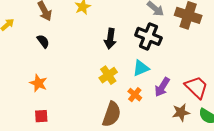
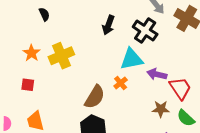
cyan triangle: (141, 68) -> (132, 59), size x1.4
yellow cross: (108, 75) -> (61, 56), moved, size x1.4
purple arrow: (162, 87) -> (157, 74), moved, turned 60

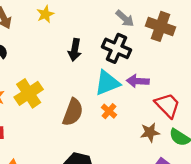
purple arrow: (157, 74) -> (138, 81), moved
orange cross: (121, 83) -> (109, 111), moved
brown semicircle: (95, 97) -> (73, 112), moved

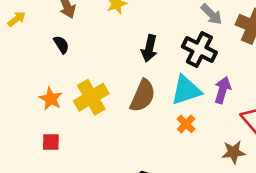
purple arrow: (138, 81) -> (222, 90), turned 100
brown semicircle: (73, 112) -> (143, 96), moved

